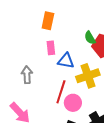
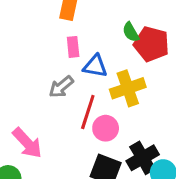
gray arrow: (27, 75) -> (61, 87), moved, turned -126

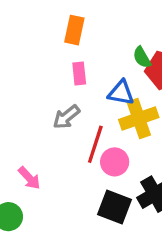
blue triangle: (95, 66) -> (121, 93), moved
pink arrow: (27, 143) -> (29, 178), size x0.7

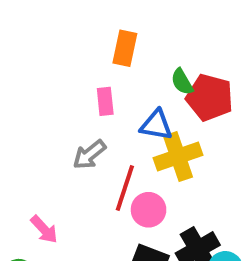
orange rectangle: (74, 30) -> (125, 48), moved

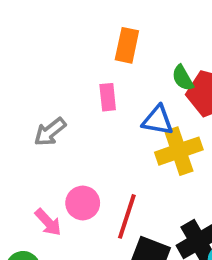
gray arrow: (89, 155) -> (50, 132), moved
red line: (125, 188) -> (127, 216), moved
pink circle: (149, 210) -> (83, 203), moved

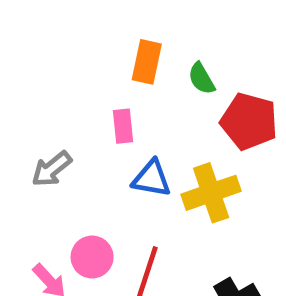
green semicircle: (183, 78) -> (202, 79), moved
blue triangle: (158, 120) -> (152, 178), moved

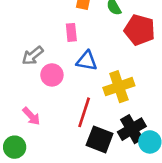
yellow cross: (211, 193) -> (119, 87), moved
pink circle: (92, 257) -> (52, 75), moved

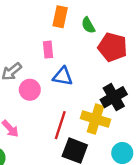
yellow cross: (119, 87) -> (95, 119), moved, turned 36
black cross: (132, 129) -> (114, 97), moved

